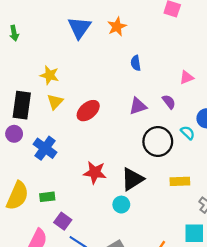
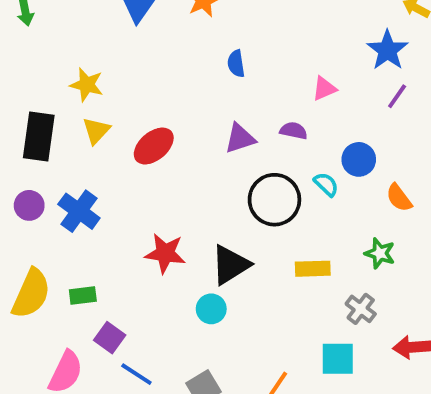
purple semicircle: (169, 102) -> (294, 131), turned -40
purple circle: (14, 134) -> (29, 205), moved

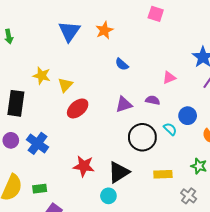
blue semicircle: (236, 64) -> (122, 64), turned -40
yellow triangle: (96, 131) -> (65, 85), moved

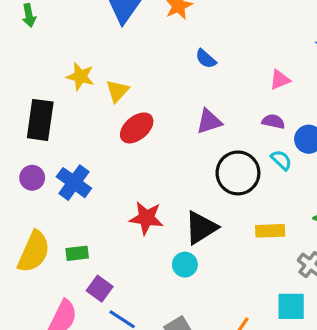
purple semicircle: (153, 100) -> (273, 121), moved

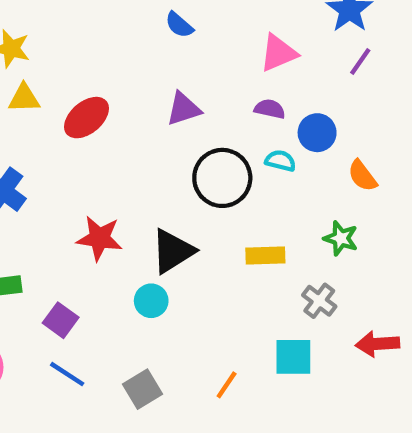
pink triangle: (280, 80) -> (278, 53), size x1.4
yellow triangle: (117, 91) -> (24, 98), moved, turned 45
cyan semicircle: (281, 160) -> (280, 161), turned -30
purple square: (100, 289) -> (61, 320), moved

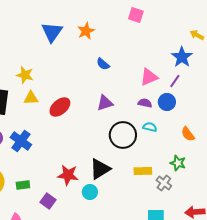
purple line: (360, 62) -> (175, 81), moved
blue circle: (317, 133) -> (167, 102), moved
red star: (99, 238) -> (68, 175), moved
gray cross: (319, 301) -> (164, 183), moved

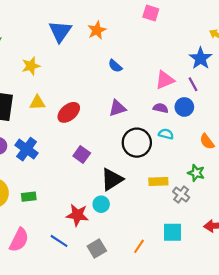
yellow star: (25, 75) -> (31, 66), moved, turned -30
purple line: (175, 81) -> (193, 84), turned -64
red star: (68, 175) -> (77, 215), moved
purple square: (48, 201) -> (82, 155), moved

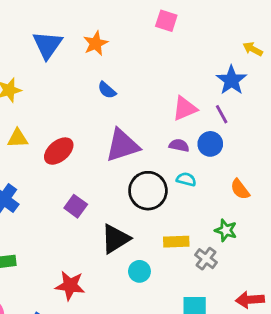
blue semicircle: (115, 66) -> (107, 90), moved
purple triangle: (117, 108) -> (122, 145), size x1.5
cyan circle: (101, 204) -> (139, 271), moved

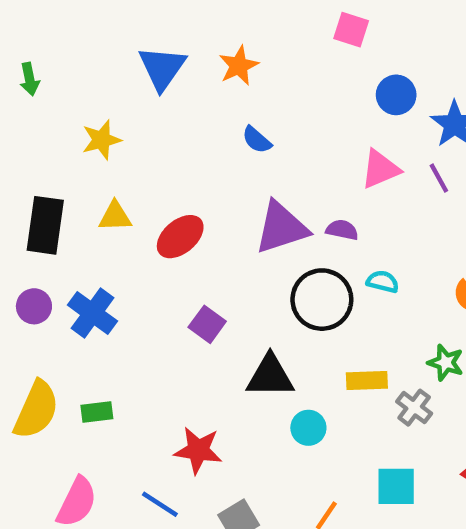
blue circle: (210, 144) -> (396, 95), moved
purple semicircle: (179, 145) -> (342, 230), moved
black triangle: (115, 239) -> (270, 376), turned 32

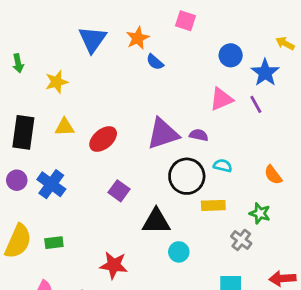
pink square: (351, 30) -> (185, 21), moved
green arrow: (29, 79) -> (18, 63), moved
blue semicircle: (257, 140) -> (155, 62), moved
yellow rectangle: (367, 381) -> (213, 205), moved

